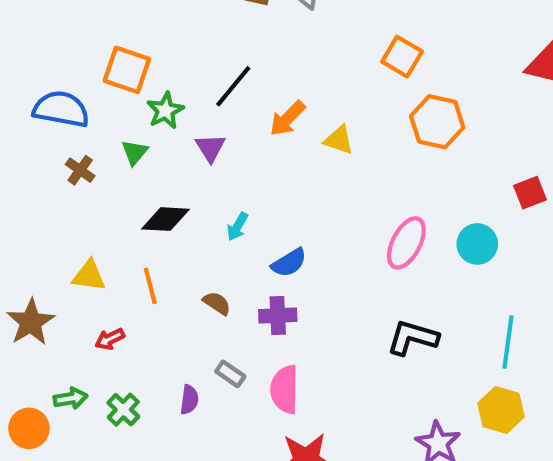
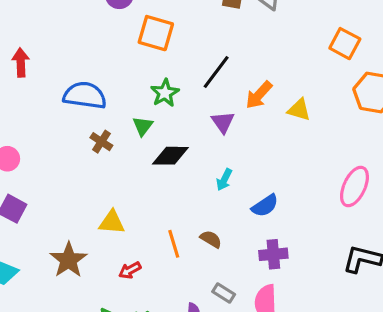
orange square: (127, 70) -> (156, 33), moved
purple triangle: (210, 148) -> (223, 122), moved
black diamond: (165, 219) -> (170, 156), moved
orange line: (150, 286) -> (174, 244), moved
purple cross: (278, 315) -> (273, 254), moved

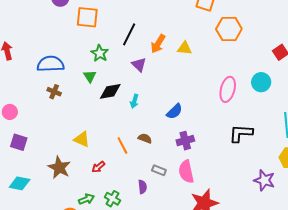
brown cross: (101, 142) -> (54, 92), moved
cyan arrow: (224, 180) -> (134, 101), moved
yellow triangle: (112, 222) -> (82, 139), turned 30

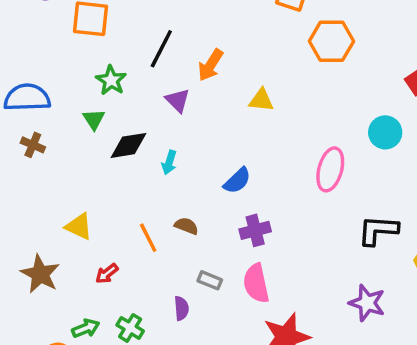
yellow triangle: (185, 48) -> (261, 100), moved
pink ellipse: (228, 89) -> (330, 169), moved
black L-shape: (241, 133) -> (378, 230), moved
purple star: (264, 180) -> (367, 303), moved

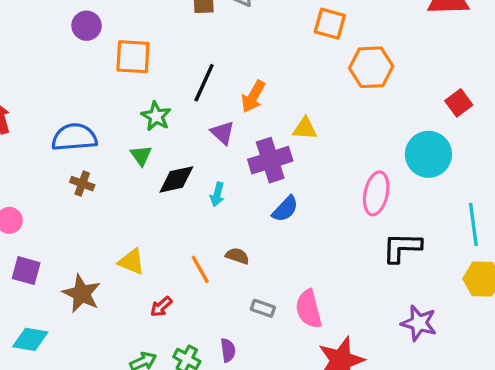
cyan circle: (385, 132) -> (428, 154), size x1.4
purple cross: (255, 230) -> (270, 160), moved, size x1.4
black L-shape: (378, 230) -> (402, 247), moved
brown star: (40, 274) -> (82, 294), moved
purple semicircle: (181, 308) -> (228, 350), moved

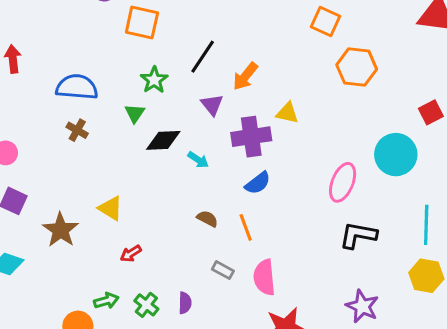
cyan arrow: (217, 194) -> (198, 160), turned -80
orange line: (200, 269) -> (246, 227), moved

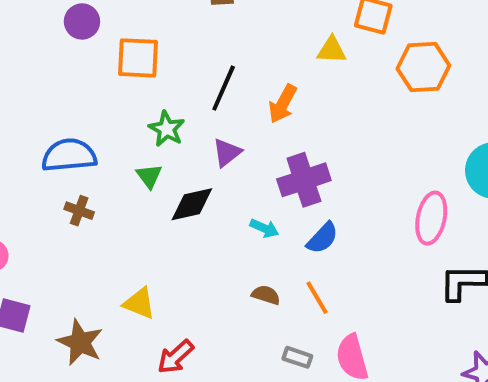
purple triangle: (212, 105) -> (227, 153), moved, turned 40
yellow triangle: (287, 113) -> (332, 50), moved
cyan arrow: (198, 160) -> (264, 228), moved
red arrow: (131, 254) -> (176, 357), size x1.4

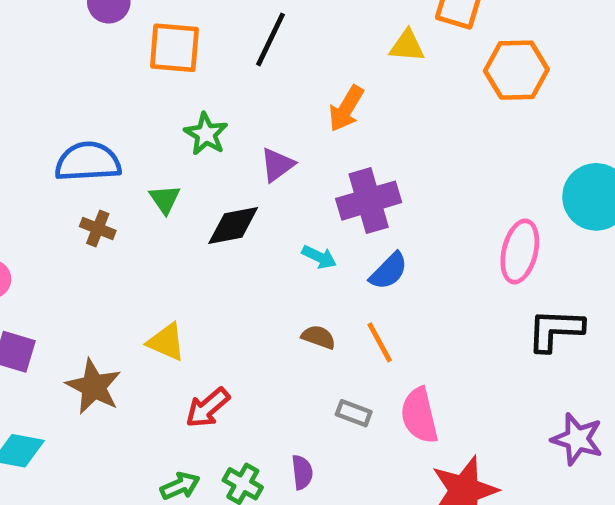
black line: (224, 88) -> (271, 39), moved
green triangle: (149, 176) -> (165, 199), moved

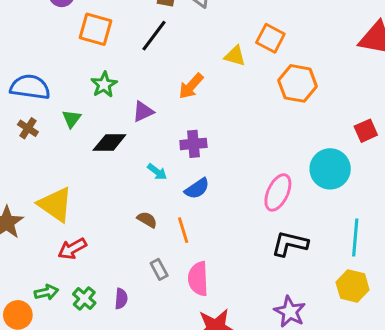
purple cross: (369, 201) -> (193, 144), size x0.7
yellow triangle: (166, 342) -> (55, 204), size x1.5
gray rectangle: (354, 413) -> (159, 269), turned 30

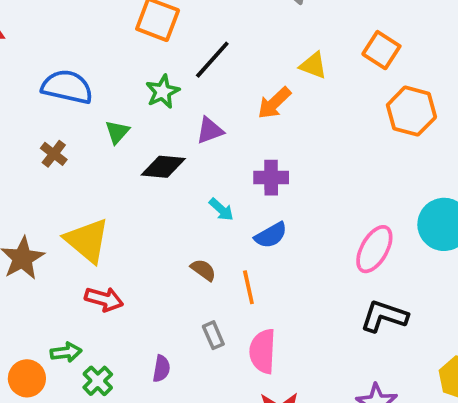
black line: (154, 36) -> (212, 60), moved
yellow triangle: (235, 56) -> (313, 65), moved
brown cross: (28, 128) -> (54, 154), moved
red arrow: (72, 249) -> (104, 299), turned -140
green cross: (84, 298) -> (98, 381), moved

